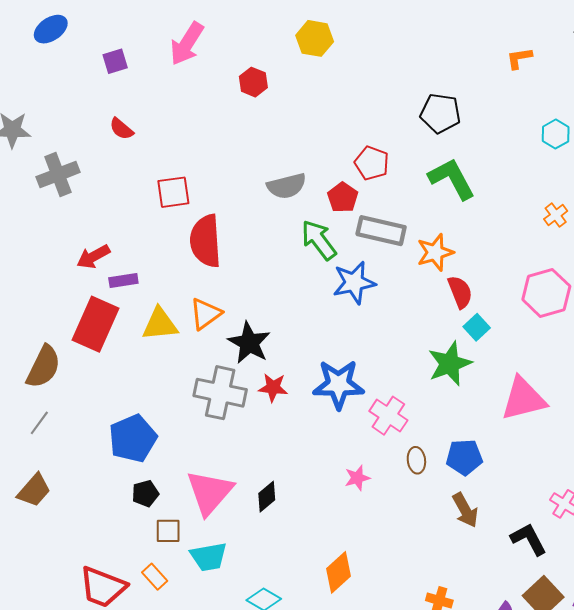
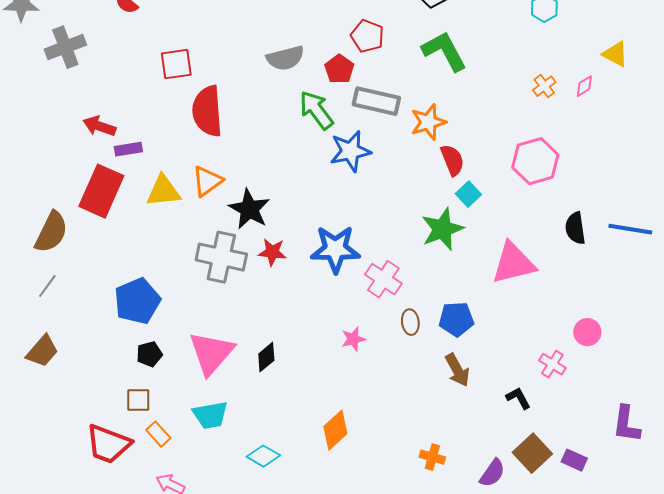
red arrow: (93, 257) -> (99, 126), turned 48
brown square: (168, 531) -> (138, 400), moved
black L-shape: (529, 539) -> (518, 398), size x0.7

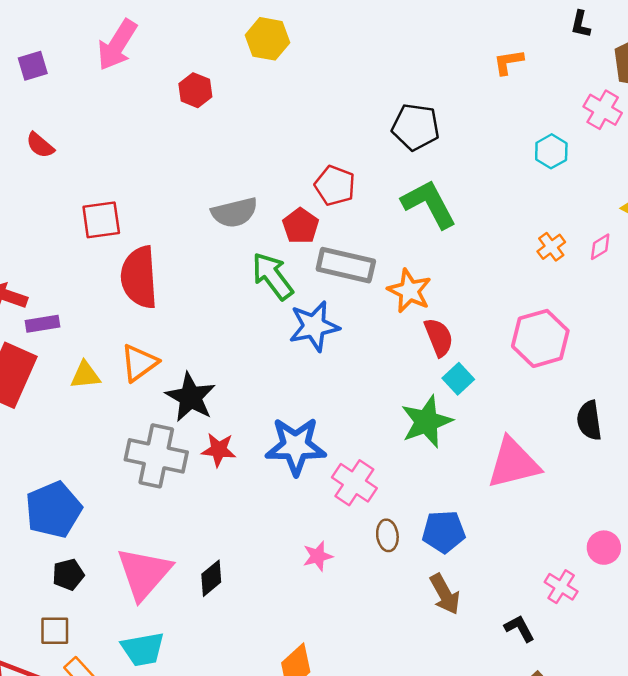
orange star: (428, 122) -> (409, 291), turned -30
yellow triangle: (163, 191) -> (85, 375), size x0.7

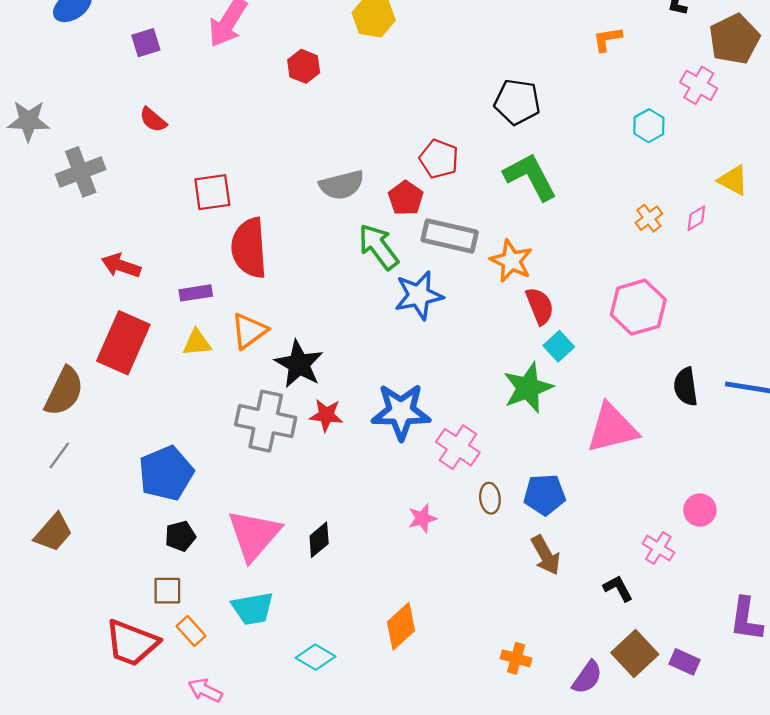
purple rectangle: (43, 324) -> (196, 293), moved

